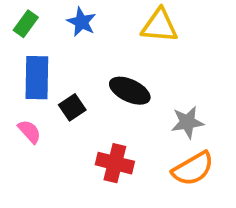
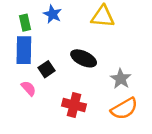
green rectangle: (26, 24) -> (25, 23), moved, turned -49
gray star: (187, 122) -> (121, 79), turned -30
pink semicircle: (29, 132) -> (29, 88), moved

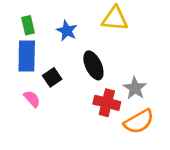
blue star: (52, 14) -> (67, 31), moved
black ellipse: (84, 58) -> (93, 65), turned 40
red cross: (74, 105) -> (107, 103), moved

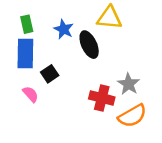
black ellipse: (93, 65) -> (89, 45), moved

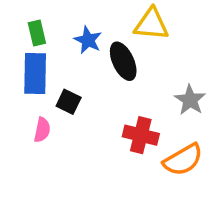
black square: (50, 74) -> (69, 102), turned -30
gray star: (129, 84) -> (190, 100), moved
pink semicircle: (31, 94) -> (42, 130), turned 54

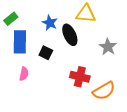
green rectangle: (37, 33) -> (11, 19), moved, turned 64
gray star: (190, 100) -> (108, 47), moved
black square: (69, 102) -> (46, 53), moved

